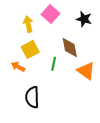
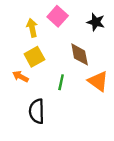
green line: (54, 64) -> (61, 82), moved

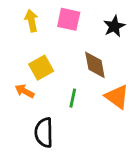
pink square: (58, 16) -> (69, 19), turned -30
black star: (96, 22) -> (114, 26), turned 30
yellow arrow: (32, 28) -> (31, 21), moved

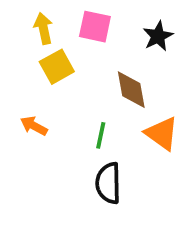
yellow square: (41, 68) -> (57, 67), moved
black semicircle: (44, 133) -> (108, 183), moved

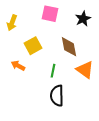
yellow arrow: (43, 28) -> (12, 23), moved, turned -147
yellow square: (57, 67) -> (33, 46), moved

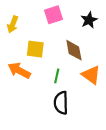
pink square: (50, 14) -> (54, 15), turned -30
yellow square: (33, 46) -> (35, 49), turned 36
orange arrow: (18, 66) -> (19, 71), size x1.5

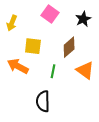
pink square: (54, 15) -> (50, 14), turned -36
brown diamond: (74, 50) -> (69, 47), turned 60
black semicircle: (61, 103) -> (43, 101), moved

